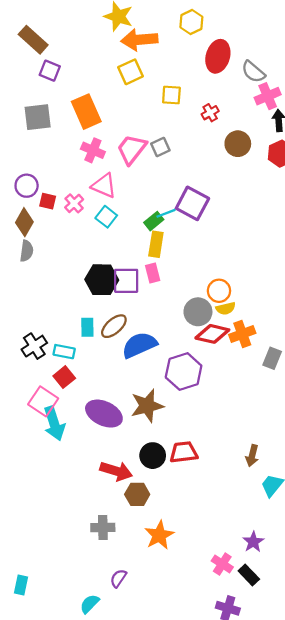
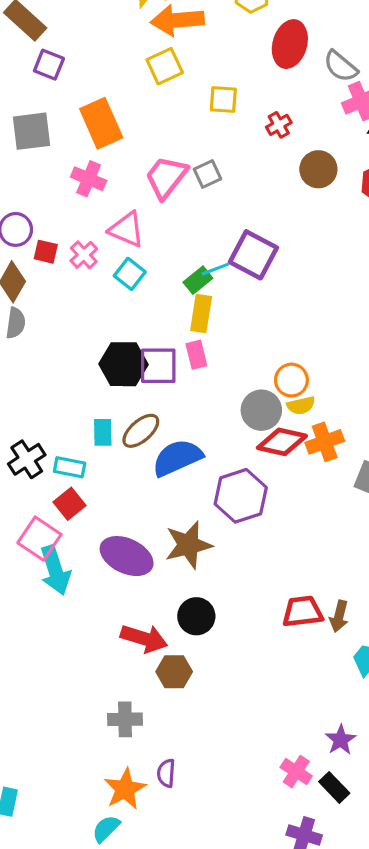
pink cross: (93, 150) -> (89, 179), moved
red trapezoid: (184, 452) -> (303, 611), moved
orange star: (159, 535) -> (125, 789), moved
purple semicircle: (118, 578) -> (166, 773), moved, turned -30

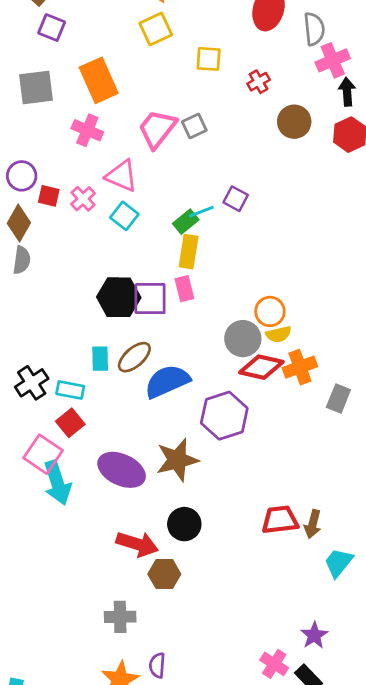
gray semicircle: (341, 66) -> (314, 29), turned -136
purple square: (253, 255) -> (236, 199), size x0.6

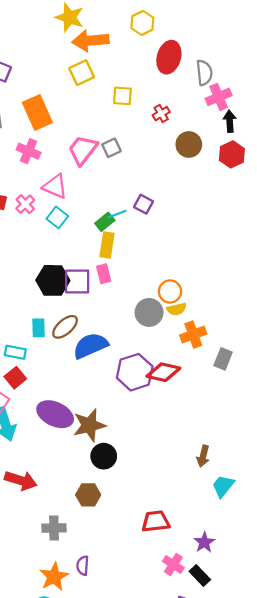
red diamond: (261, 367) -> (163, 372), moved
brown star: (177, 460) -> (89, 425), moved
red trapezoid: (280, 520) -> (156, 521), moved
red arrow: (137, 544) -> (21, 480), moved

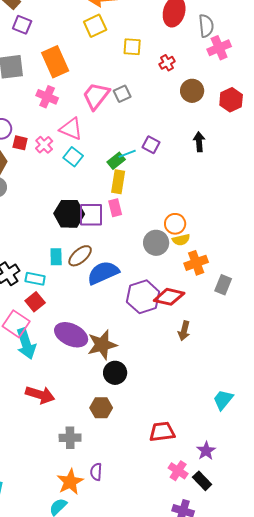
black arrow: (230, 121) -> (199, 142), moved
brown arrow: (203, 456) -> (184, 331), moved

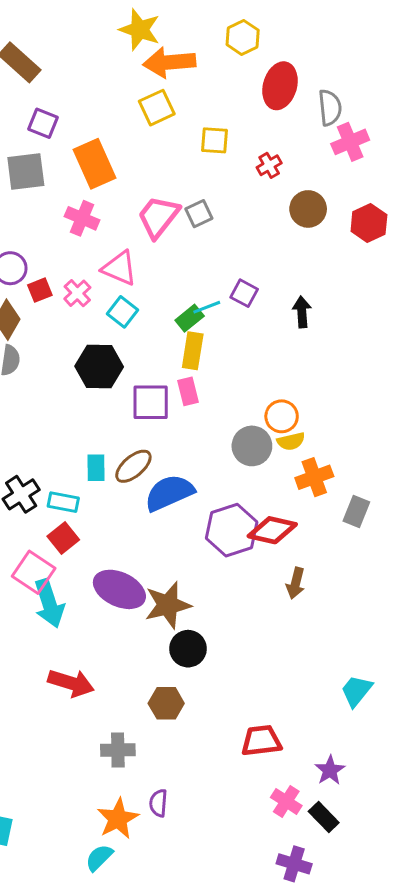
purple square: (22, 25) -> (43, 123), moved
black arrow: (199, 142) -> (302, 312), moved
red square: (20, 143) -> (40, 290), turned -35
black hexagon: (69, 214) -> (99, 366), moved

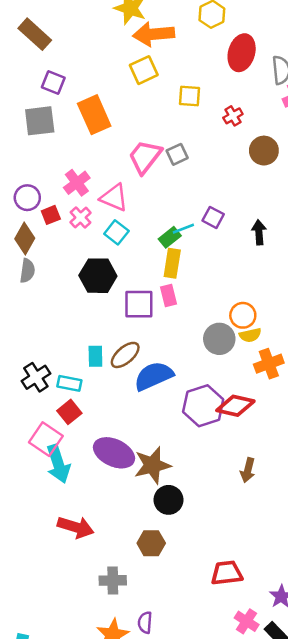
pink cross: (82, 218) -> (77, 183), moved, turned 30
brown arrow: (296, 583) -> (248, 470), moved

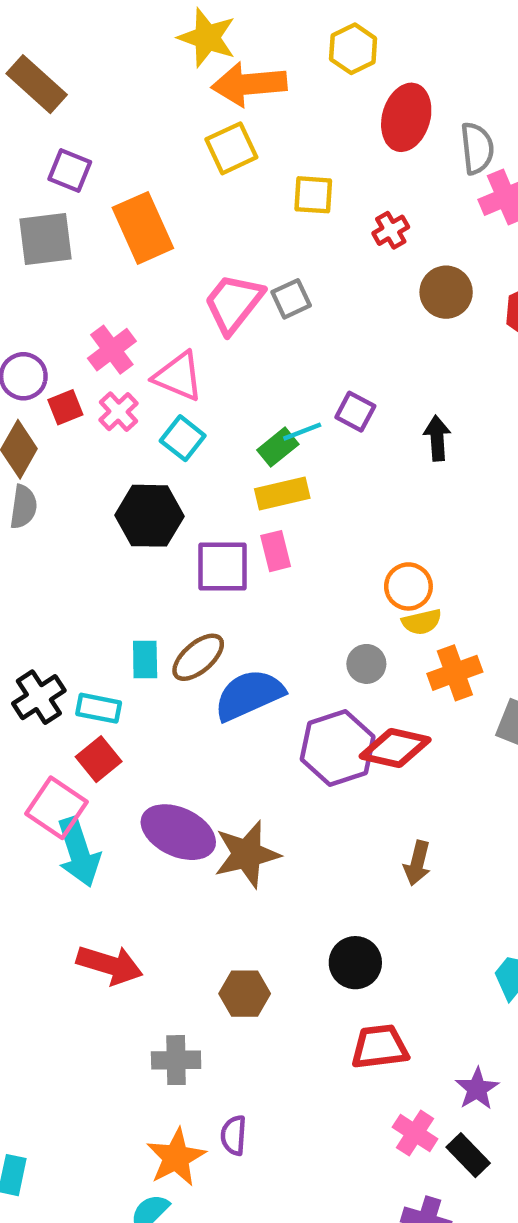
yellow rectangle: (172, 263) -> (282, 494), turned 68
gray circle: (219, 339) -> (366, 664), moved, size x0.7
black circle: (169, 500) -> (355, 963), moved

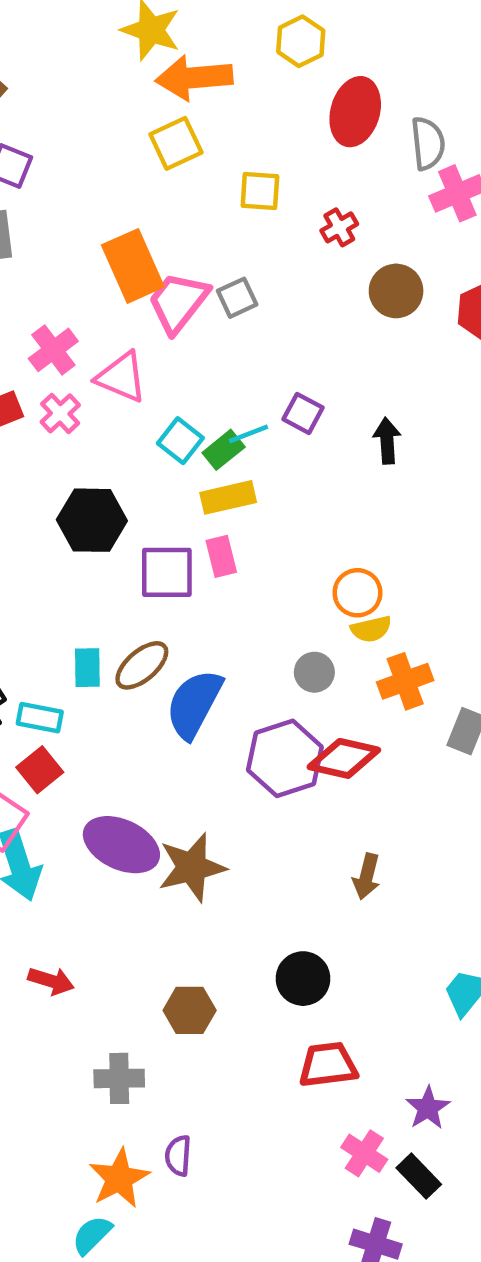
orange rectangle: (143, 228) -> (133, 266), moved
cyan square: (183, 438) -> (180, 441), moved
blue semicircle: (249, 695) -> (194, 704), turned -38
red arrow: (110, 965) -> (51, 981), size x0.7

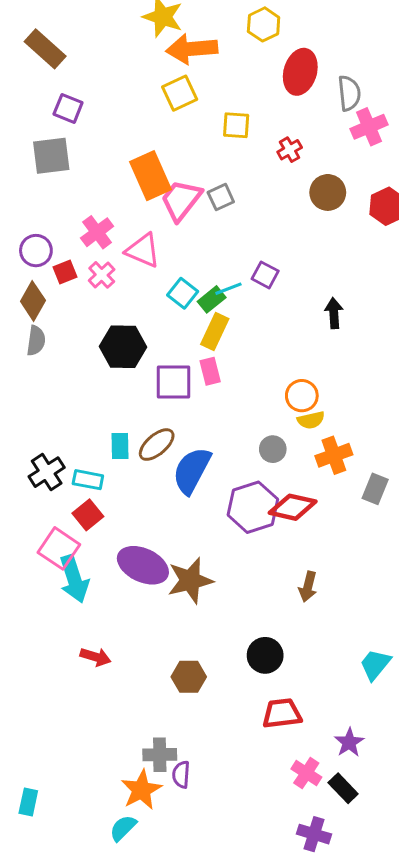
black arrow: (387, 441) -> (334, 313), moved
yellow rectangle: (228, 497) -> (215, 331), turned -52
gray cross: (119, 1078) -> (160, 755), moved

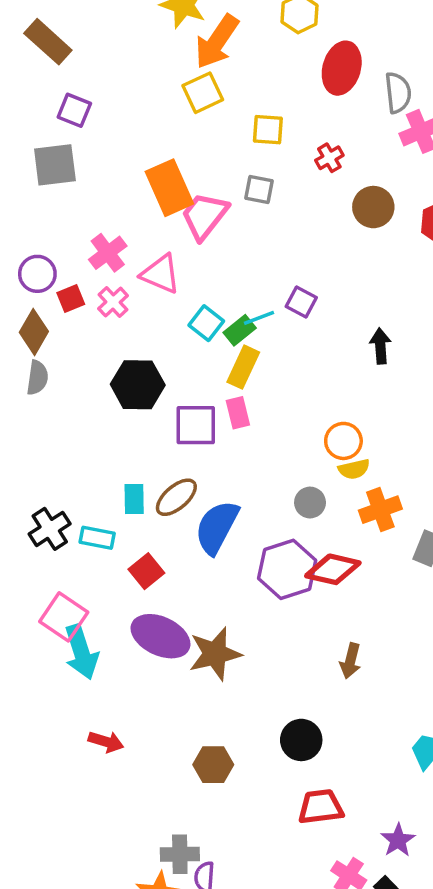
orange arrow: (192, 49) -> (217, 42), turned -51
gray square: (221, 197) -> (259, 189), moved, turned 36
red square: (88, 515) -> (146, 571), moved

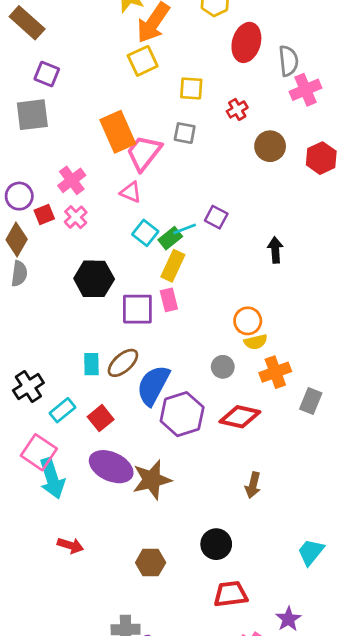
pink triangle: (161, 274) -> (131, 192), moved, size x0.7
cyan rectangle: (97, 538) -> (63, 410), moved, turned -50
purple hexagon: (287, 569) -> (182, 414), moved

